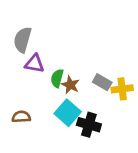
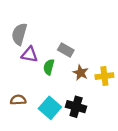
gray rectangle: (102, 82) -> (66, 50), moved
brown star: (70, 85) -> (81, 73), moved
cyan square: (68, 113) -> (50, 108), moved

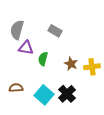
gray rectangle: (66, 50) -> (55, 31), moved
black cross: (76, 107) -> (67, 94), turned 30

